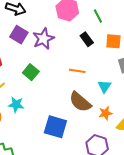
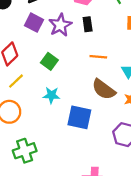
black rectangle: (87, 39) -> (88, 24), moved, turned 32
cyan star: (16, 105) -> (51, 95), moved

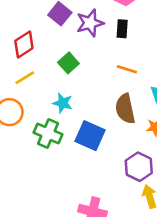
brown semicircle: (104, 89) -> (125, 109), turned 30
green cross: (25, 151) -> (48, 134), moved, turned 30

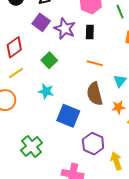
purple star: (90, 23) -> (65, 29), turned -30
green cross: (48, 134) -> (31, 146), moved, turned 30
purple hexagon: (139, 167) -> (93, 144), moved

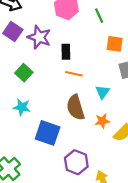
black rectangle: (90, 32) -> (66, 52), moved

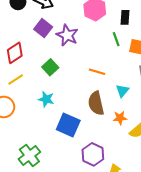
green line: (99, 16) -> (116, 39), moved
black rectangle: (66, 52) -> (125, 17), moved

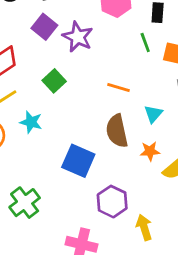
cyan star: (46, 99) -> (31, 122), moved

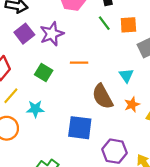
purple square: (44, 27) -> (24, 34), turned 30
purple star: (78, 37) -> (52, 34), turned -30
orange line: (119, 88) -> (79, 63), moved

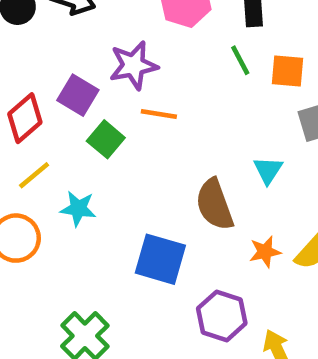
purple square: (24, 34) -> (78, 95), moved, turned -30
orange line: (79, 63) -> (159, 114), moved
orange star: (132, 105) -> (265, 252), moved

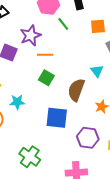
green line: (240, 60) -> (63, 24), moved
green square: (106, 139) -> (46, 78), moved
brown semicircle: (215, 205) -> (76, 90), turned 50

